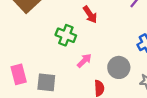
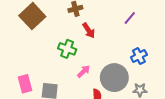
gray circle: (119, 67) -> (114, 78), size x1.4

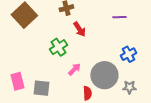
purple line: (130, 18) -> (119, 17), turned 48
green cross: (67, 49) -> (58, 47), turned 36

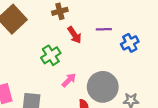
purple line: (119, 17) -> (104, 29), moved
blue cross: (128, 54) -> (130, 43), moved

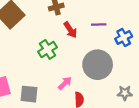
pink arrow: (69, 80) -> (65, 83), moved
gray circle: (103, 87) -> (98, 65), moved

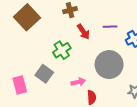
pink arrow: (65, 83) -> (78, 82), turned 32
gray square: (29, 94) -> (44, 74), moved, turned 30

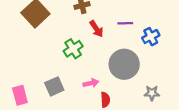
gray square: (44, 74) -> (54, 86), moved, turned 30
pink rectangle: (20, 85) -> (20, 95), moved

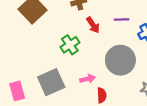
gray square: (54, 86) -> (51, 82), size x1.4

